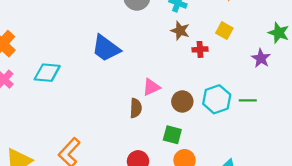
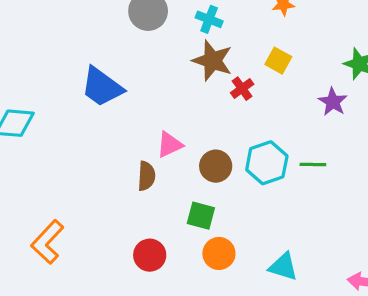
brown star: (180, 31) -> (212, 61), size x1.4
red cross: (200, 49) -> (242, 89), turned -32

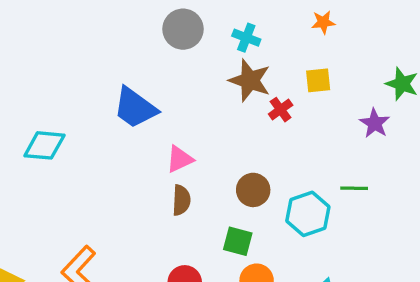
yellow square: (278, 61) -> (318, 80), turned -35
pink triangle: (170, 145) -> (180, 159), moved
cyan hexagon: (267, 163) -> (308, 214), moved

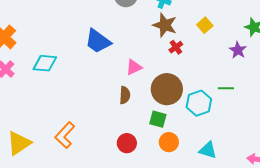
yellow square: (318, 80) -> (205, 25), turned -35
red cross: (281, 110) -> (176, 47), moved
pink triangle: (180, 159) -> (134, 67), moved
brown circle: (253, 190) -> (167, 89), size x1.6

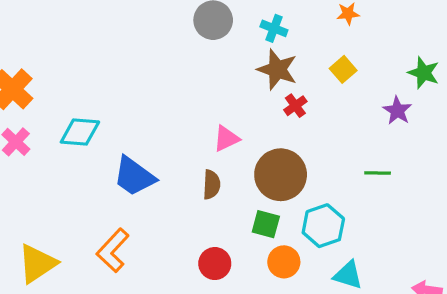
blue trapezoid: (98, 41) -> (134, 176), moved
cyan hexagon: (199, 103) -> (323, 226), moved

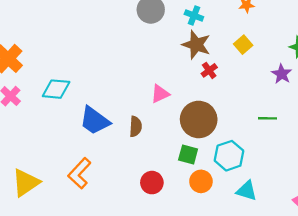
brown semicircle: (211, 185) -> (136, 126), moved

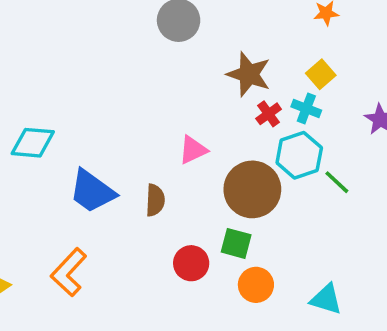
cyan cross: (194, 15) -> (306, 108), moved
green line: (268, 118) -> (337, 182), moved, turned 42
cyan hexagon: (229, 156) -> (299, 155), moved
red circle: (152, 183) -> (191, 263), moved

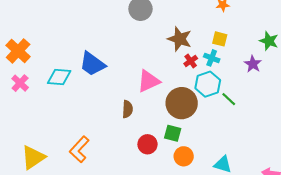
yellow square: (321, 74) -> (220, 39), turned -35
pink triangle: (193, 150) -> (149, 81), size x1.4
blue trapezoid: (92, 191) -> (92, 64), moved

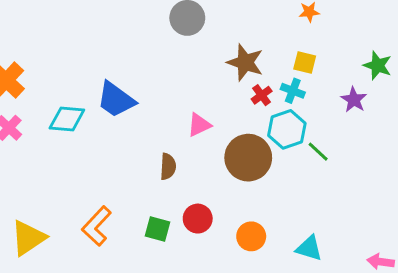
pink triangle: (149, 81) -> (199, 125), size x0.7
green square: (173, 133) -> (158, 229), moved

